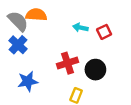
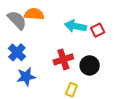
cyan arrow: (80, 28) -> (75, 26), size x1.5
blue cross: (18, 45) -> (17, 52), moved

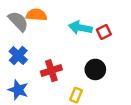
red cross: (63, 59) -> (51, 71), moved
blue star: (26, 77) -> (18, 90), moved, turned 30

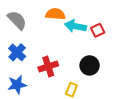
orange semicircle: (36, 15) -> (55, 14), moved
blue star: (18, 90) -> (17, 85), turned -30

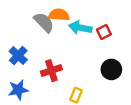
gray semicircle: (17, 20) -> (44, 22), moved
black circle: (90, 65) -> (111, 69), moved

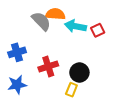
blue cross: (18, 56) -> (17, 52), turned 30
black circle: (111, 69) -> (79, 72), moved

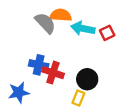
blue cross: (17, 52) -> (39, 65), moved, turned 30
red cross: (48, 66) -> (53, 73), turned 36

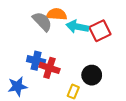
red square: (107, 33) -> (100, 31), size x1.5
black circle: (87, 79) -> (92, 75), moved

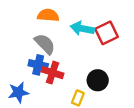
orange semicircle: (57, 14) -> (48, 15), moved
gray semicircle: (42, 21) -> (45, 44), moved

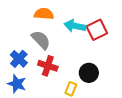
blue cross: (38, 65) -> (19, 59), moved, turned 30
blue star: (18, 92) -> (17, 84), turned 30

